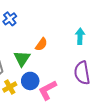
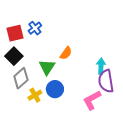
cyan arrow: (80, 36) -> (101, 66), moved
pink L-shape: (47, 90) -> (92, 100), moved

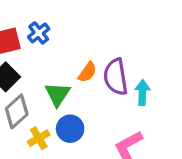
purple semicircle: (106, 81) -> (116, 77), moved

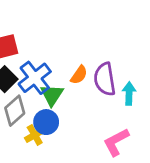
blue cross: (39, 33) -> (35, 78), moved, size x1.6
blue circle: (70, 129) -> (46, 122), moved

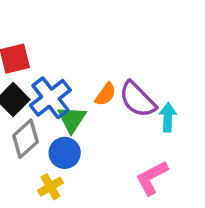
purple semicircle: (105, 79) -> (138, 100), turned -36
yellow cross: (35, 135) -> (50, 187), moved

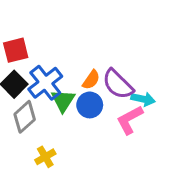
cyan arrow: (168, 117) -> (143, 99), turned 100
blue circle: (65, 153) -> (90, 105), moved
pink L-shape: (152, 178) -> (130, 120), moved

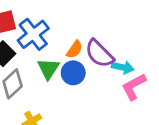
blue cross: (45, 83) -> (33, 34), moved
pink L-shape: (130, 120) -> (134, 87), moved

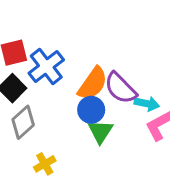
orange semicircle: (75, 49) -> (93, 84), size x1.6
green triangle: (48, 69) -> (100, 131), moved

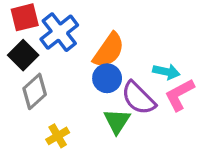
purple semicircle: (121, 88) -> (138, 98), moved
green triangle: (100, 131) -> (117, 121), moved

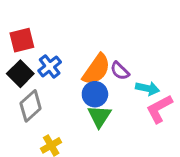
blue cross: (59, 32) -> (50, 66), moved, size x0.7
purple semicircle: (138, 98) -> (120, 71), moved, size x0.6
green triangle: (117, 121) -> (99, 116), moved

